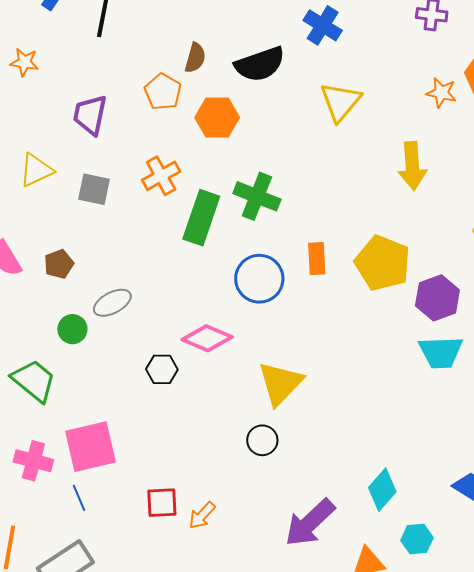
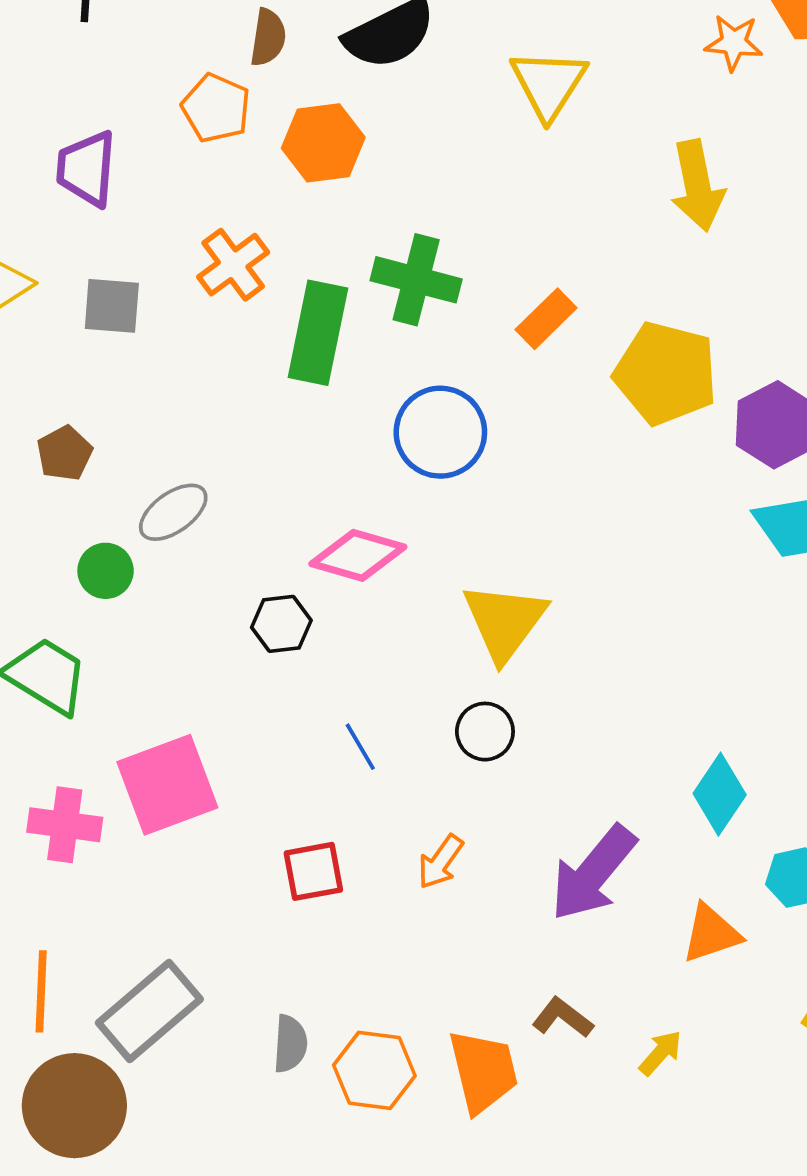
orange rectangle: (317, 259) -> (546, 319), moved, turned 56
blue line: (79, 498) -> (360, 747), moved
orange arrow: (202, 515) -> (440, 862), moved

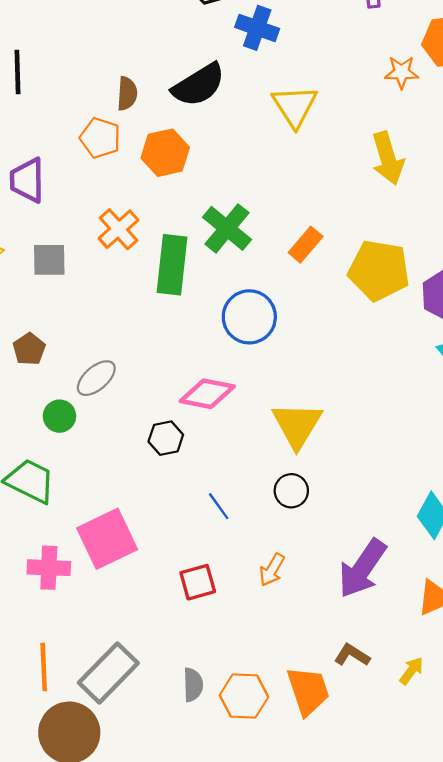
green cross: (416, 280) -> (227, 228), turned 30

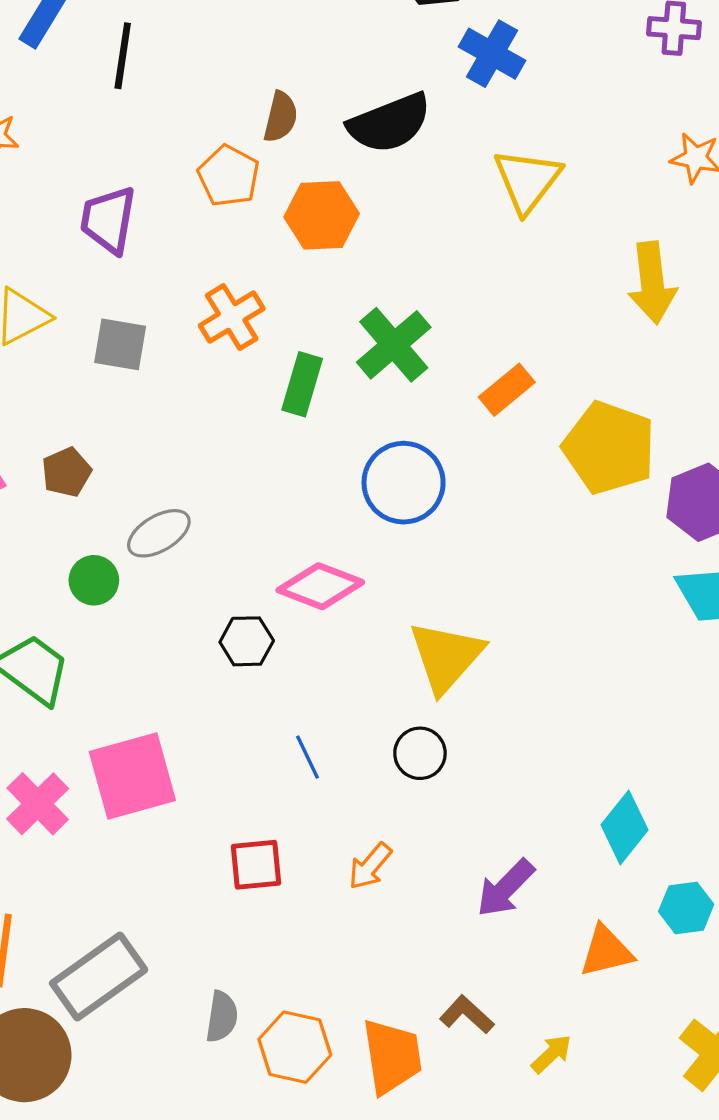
green rectangle: (172, 265) -> (302, 384), size x0.7
pink cross: (49, 568) -> (38, 804), turned 33
purple arrow: (362, 568) -> (505, 888), size x0.7

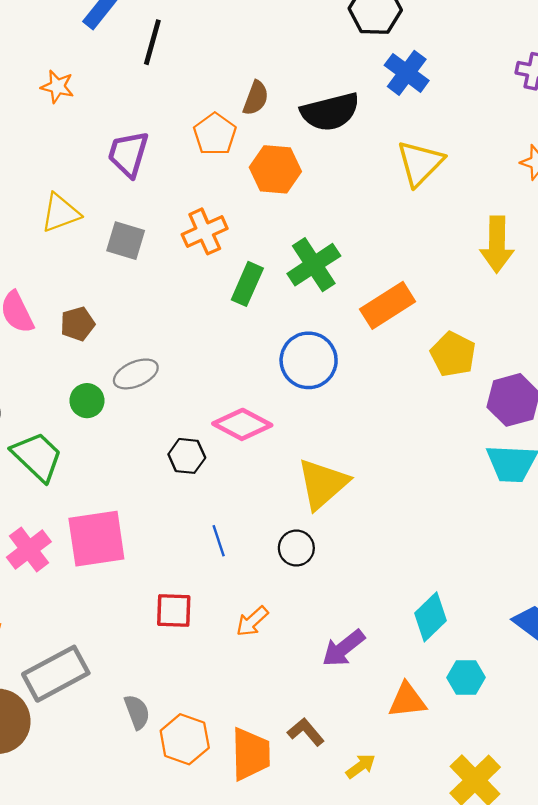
orange rectangle: (507, 390) -> (388, 305), size x1.4
yellow pentagon: (609, 448) -> (453, 354), size x0.7
gray semicircle: (222, 1017) -> (137, 712), turned -36

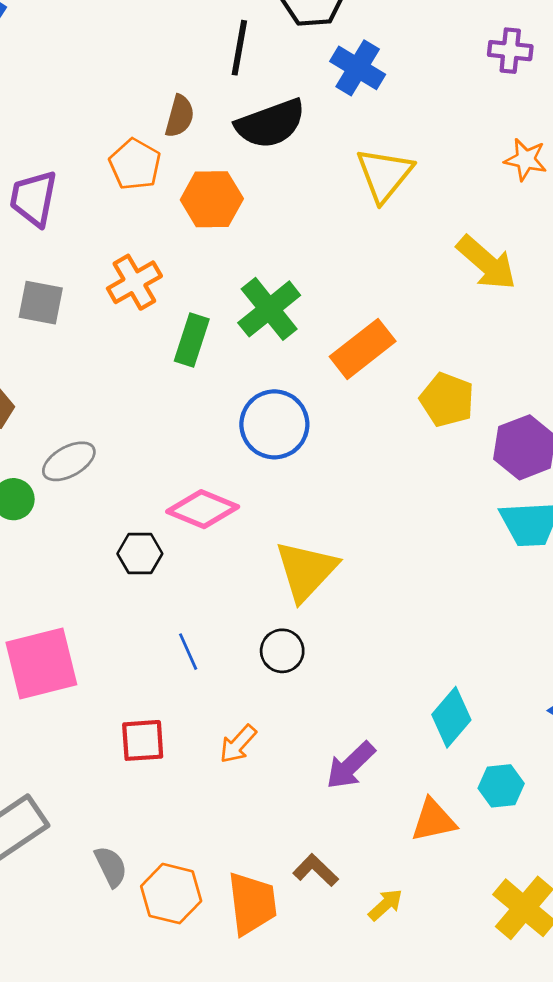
black line: (152, 42) -> (239, 48), moved
yellow arrow: (497, 244) -> (486, 263), turned -44

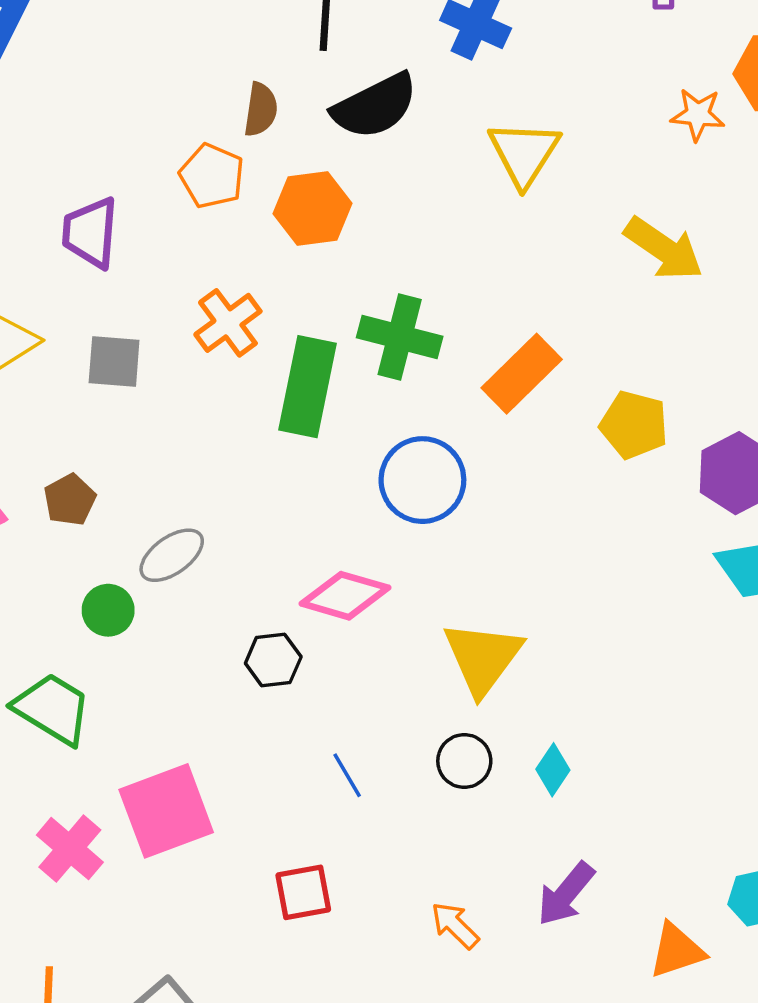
green cross: (269, 309) -> (400, 337), turned -30
green rectangle: (192, 340) -> (308, 387), size x1.5
cyan diamond: (451, 717) -> (553, 770), moved, size x0.7
orange arrow: (238, 744) -> (455, 925), moved, turned 99

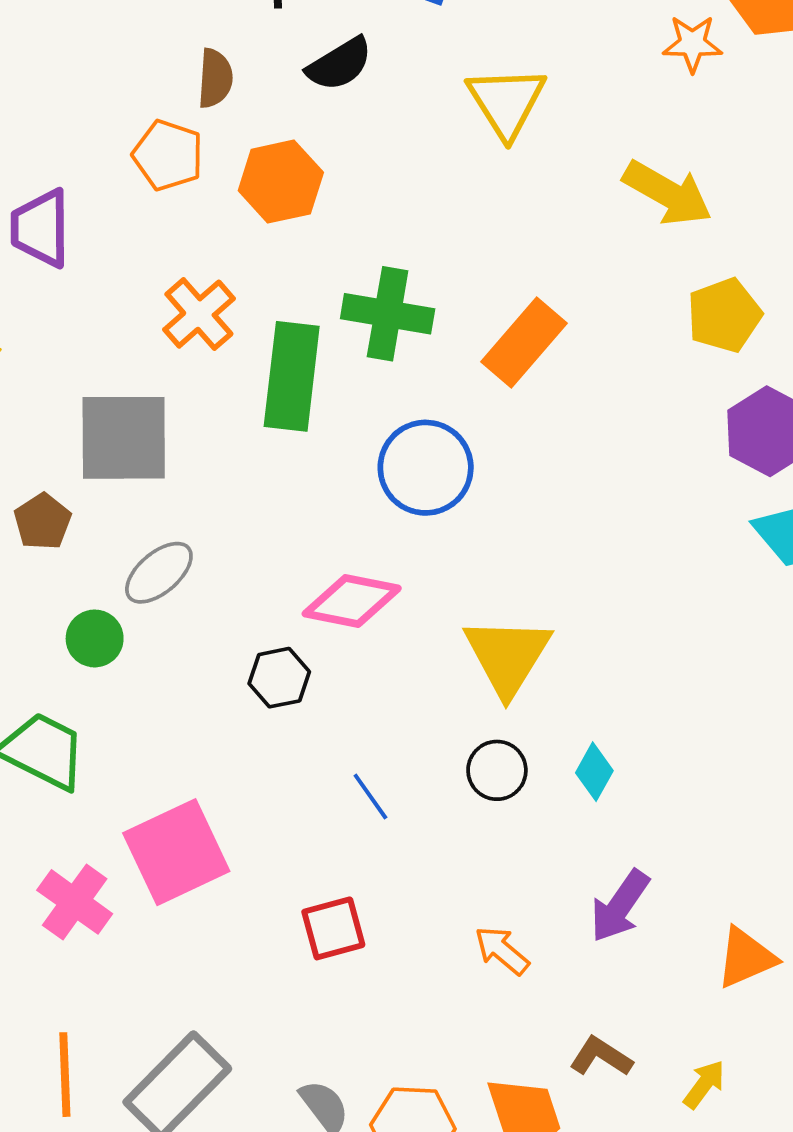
black semicircle: (375, 106) -> (339, 64), size x0.7
gray square: (114, 362) -> (124, 438), moved, size x1.6
yellow pentagon: (634, 425) -> (724, 315), moved, turned -30

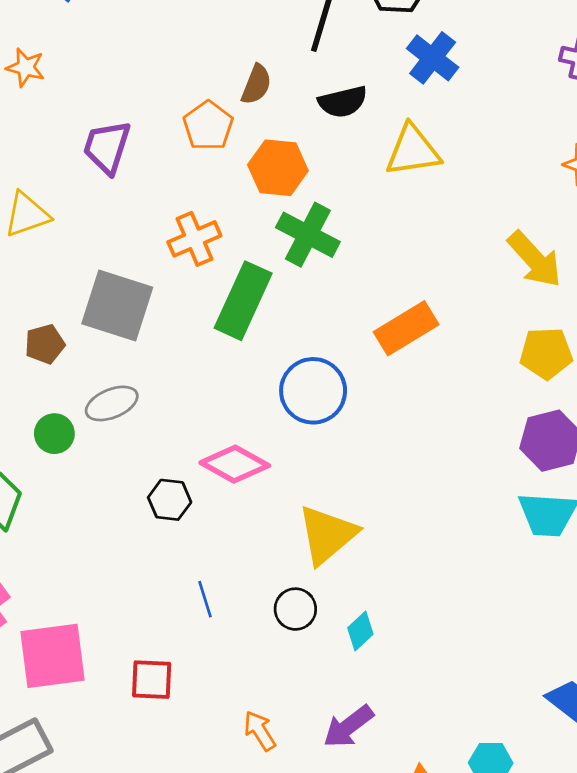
yellow triangle: (506, 102) -> (413, 151), moved, turned 36
green cross: (388, 314) -> (308, 235), moved
pink square: (176, 852) -> (53, 656), moved

